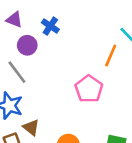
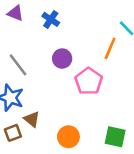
purple circle: (27, 45) -> (62, 59), moved

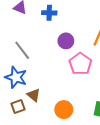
blue cross: (51, 19) -> (49, 13), turned -32
purple circle: (62, 59) -> (66, 41), moved

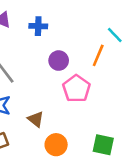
brown triangle: (34, 95) -> (36, 119), moved

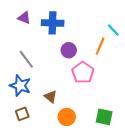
blue cross: (38, 26) -> (53, 23), size x1.5

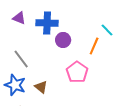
purple circle: (69, 50) -> (63, 40), moved
brown triangle: (51, 97) -> (41, 87), moved

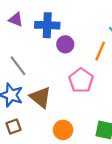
brown triangle: (41, 87) -> (40, 97), size x1.5

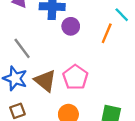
pink pentagon: (81, 80) -> (75, 77), moved

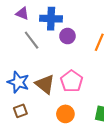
gray line: (22, 48) -> (32, 40), moved

